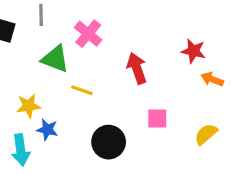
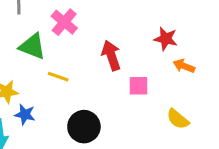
pink square: (157, 118) -> (138, 86), moved
yellow semicircle: (206, 134) -> (178, 119), turned -100

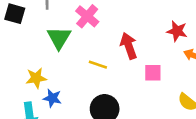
green triangle: (32, 46) -> (59, 38), turned 40
yellow line: (58, 77) -> (98, 65), moved

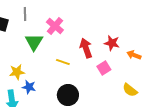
red star: (177, 31) -> (112, 43), moved
pink square: (153, 73) -> (104, 68), turned -32

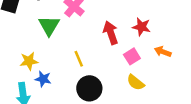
orange arrow: (134, 55) -> (163, 52), moved
yellow line: (63, 62) -> (79, 59), moved, turned 48
yellow semicircle: (130, 90) -> (136, 82), moved

